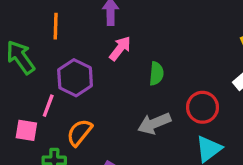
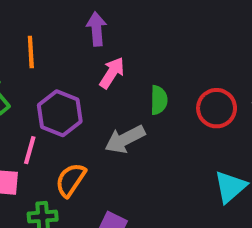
red circle: (202, 107) -> (217, 108), moved
gray arrow: (154, 123) -> (125, 139), moved

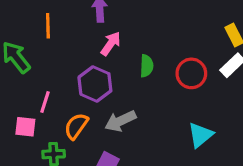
purple hexagon: (60, 113) -> (95, 84), moved
gray arrow: (125, 139) -> (120, 121), moved

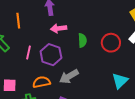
pink arrow: (111, 44) -> (59, 28), turned -126
pink line: (45, 102) -> (29, 53), moved
orange semicircle: (76, 126) -> (41, 82), turned 48

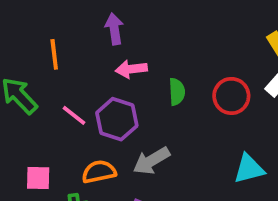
pink line: (29, 53) -> (74, 115), turned -64
cyan triangle: (120, 81) -> (249, 169), turned 30

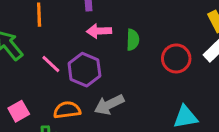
green semicircle: (177, 92) -> (133, 40), moved
pink square: (38, 178) -> (19, 111), turned -35

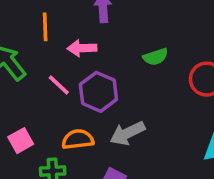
pink arrow: (99, 31) -> (82, 48), moved
green semicircle: (133, 40) -> (156, 57), turned 70

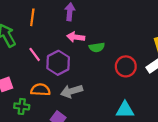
pink arrow: (82, 48) -> (76, 37), moved

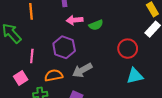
pink line: (35, 54) -> (32, 56), moved, turned 56
red circle: (126, 66) -> (128, 49), moved

